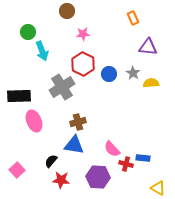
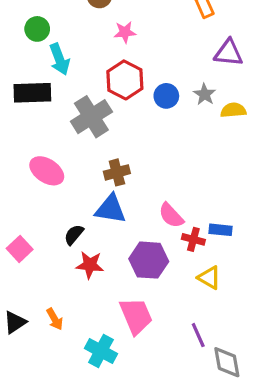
black rectangle: (19, 96) -> (32, 93), moved
pink ellipse: (34, 121) -> (47, 171), turned -35
yellow triangle: (158, 188) -> (209, 278), moved

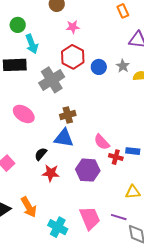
yellow triangle: (209, 278) -> (133, 192), moved, turned -35
pink trapezoid: (136, 316) -> (90, 218), moved
orange arrow: (55, 319) -> (29, 207), size x1.5
purple line: (198, 335) -> (119, 217), turned -49

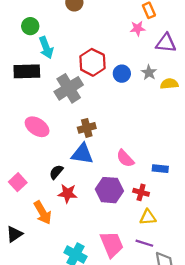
pink star: (73, 27) -> (138, 28), moved
red cross: (116, 157) -> (141, 192), moved
yellow triangle: (133, 192) -> (148, 217), moved
orange arrow: (29, 207) -> (43, 213), moved

